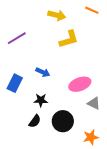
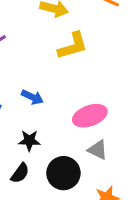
gray triangle: (94, 103) -> (98, 150), moved

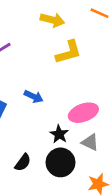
black star: (29, 141) -> (59, 134), moved, turned 30

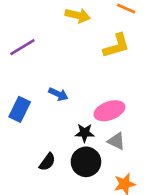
yellow L-shape: (69, 52) -> (116, 46), moved
black star: (59, 134) -> (85, 133), turned -30

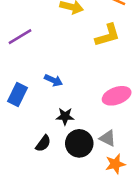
pink ellipse: (109, 111) -> (117, 96), moved
black star: (85, 133) -> (65, 116), moved
gray triangle: (116, 141) -> (108, 138), moved

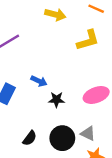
black star: (65, 116) -> (56, 100), moved

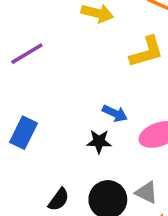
blue arrow: (39, 81) -> (115, 113), moved

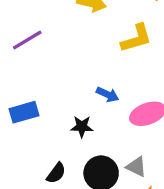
blue rectangle: (23, 133) -> (24, 112), turned 48
black star: (99, 141) -> (82, 127), moved

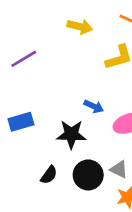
black star: (82, 127) -> (71, 134), size x1.5

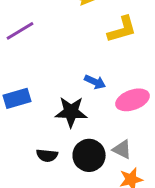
black semicircle: (49, 175) -> (47, 155), turned 60

